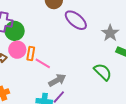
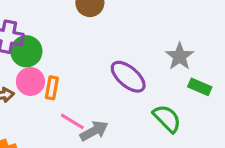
purple ellipse: (76, 20) -> (128, 77), moved
pink line: (43, 63) -> (72, 121), moved

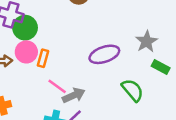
purple ellipse: (128, 77) -> (104, 54), turned -64

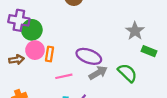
purple ellipse: (104, 54) -> (89, 56), moved, turned 45
pink line: (57, 86) -> (64, 76), turned -42
gray arrow: (74, 95) -> (98, 73), moved

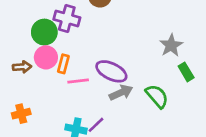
purple cross: (19, 20) -> (67, 18), moved
green rectangle: (149, 51) -> (186, 72), turned 32
pink line: (64, 76) -> (78, 81), moved

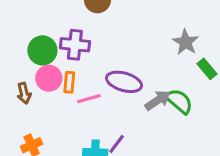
purple cross: (67, 18) -> (75, 45), moved
brown arrow: (22, 67) -> (24, 93), turned 90
gray arrow: (121, 93) -> (158, 100), moved

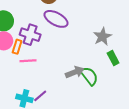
purple cross: (75, 45) -> (30, 35), moved
purple ellipse: (124, 82) -> (56, 19), moved

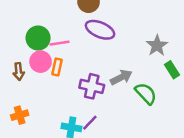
purple cross: (30, 35) -> (92, 86), moved
pink line: (28, 61) -> (60, 43), moved
gray arrow: (75, 72) -> (121, 77), moved

